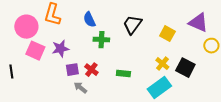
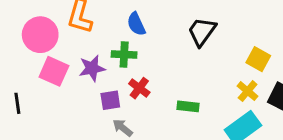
yellow square: (167, 34) -> (258, 59), moved
green cross: (101, 40) -> (124, 55), moved
red cross: (91, 70) -> (139, 88), moved

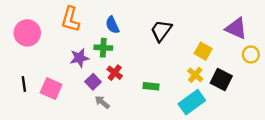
pink circle: (40, 35) -> (27, 33), moved
pink square: (54, 71) -> (51, 89), moved
purple square: (110, 100) -> (93, 82), turned -35

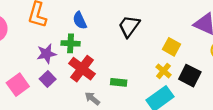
red cross: (115, 73) -> (82, 69), size x1.6
purple square: (93, 82) -> (48, 79), moved
pink square: (51, 89) -> (18, 85), turned 30
gray arrow: (102, 102) -> (92, 98), moved

